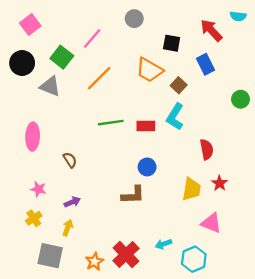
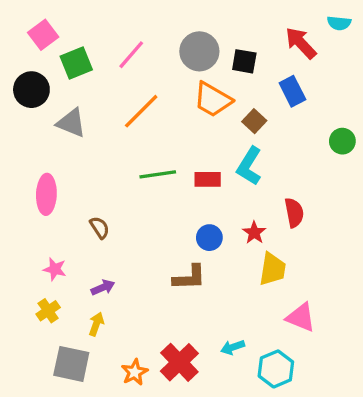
gray circle: (134, 19) -> (199, 51), moved, size x1.5
green square: (62, 57) -> (76, 63), moved, turned 30
red star: (219, 183) -> (254, 233), moved

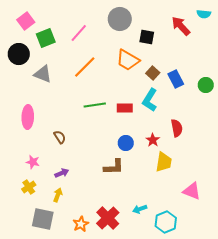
gray circle: (199, 51) -> (120, 19), moved
blue rectangle: (292, 91) -> (176, 79), moved
pink triangle: (301, 317) -> (192, 191), moved

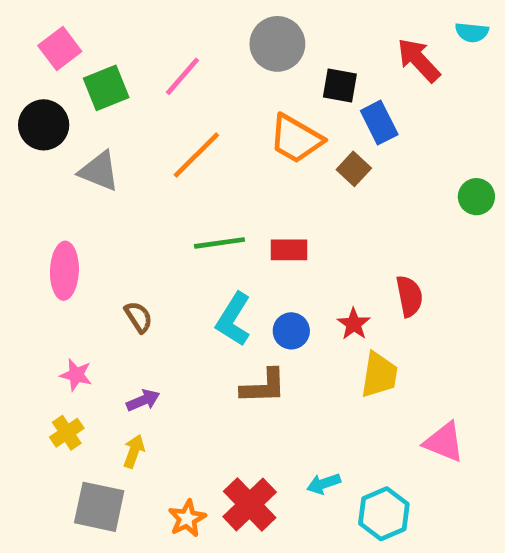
blue rectangle: (176, 79) -> (379, 123), moved
cyan L-shape: (150, 100) -> (233, 319), moved

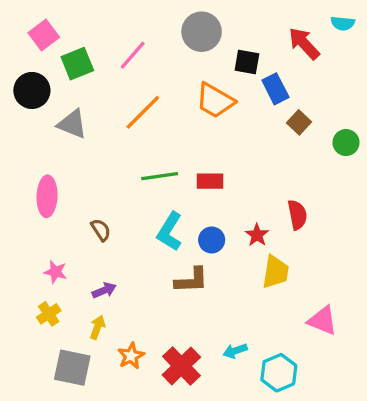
brown square: (354, 169) -> (299, 122), moved
orange star: (187, 518) -> (131, 356), moved

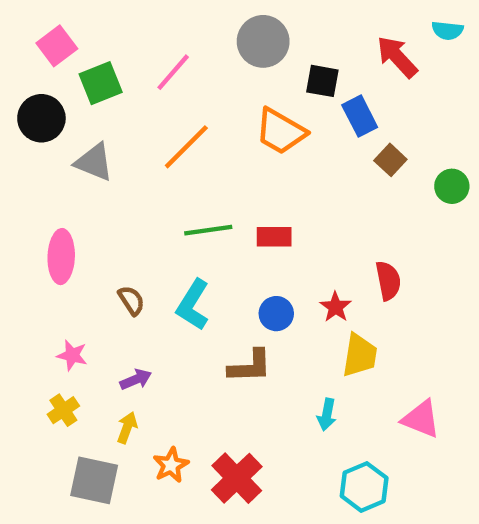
cyan L-shape: (170, 232) -> (193, 305), moved
cyan arrow: (235, 351) -> (327, 415), moved, turned -60

